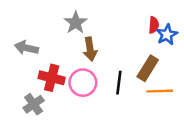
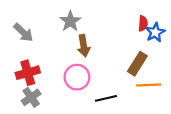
gray arrow: (26, 48) -> (23, 32), moved, turned -150
red cross: (52, 78) -> (28, 73), moved, turned -30
black line: (119, 83) -> (106, 98), moved, turned 70

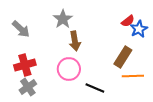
red semicircle: (143, 23) -> (128, 21), turned 48
black line: (106, 98) -> (95, 88), turned 36

